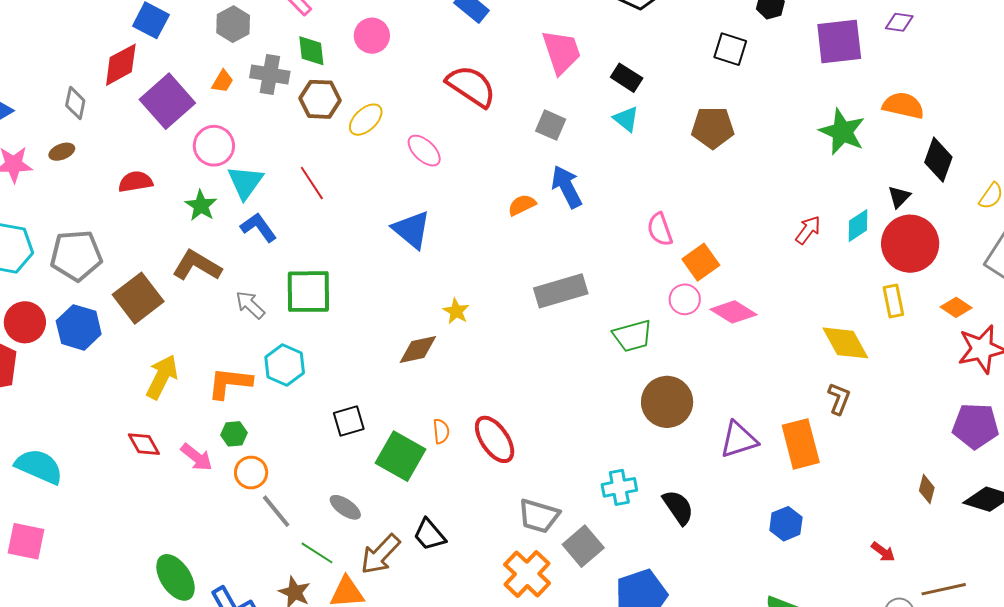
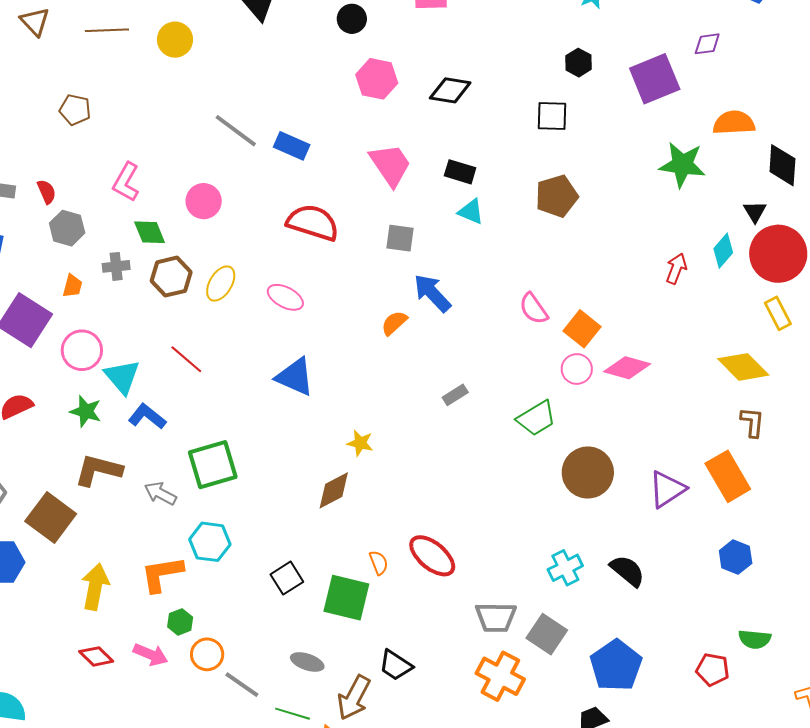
gray cross: (270, 74) -> (116, 266), size x0.7
gray rectangle: (561, 291) -> (455, 395), size x0.5

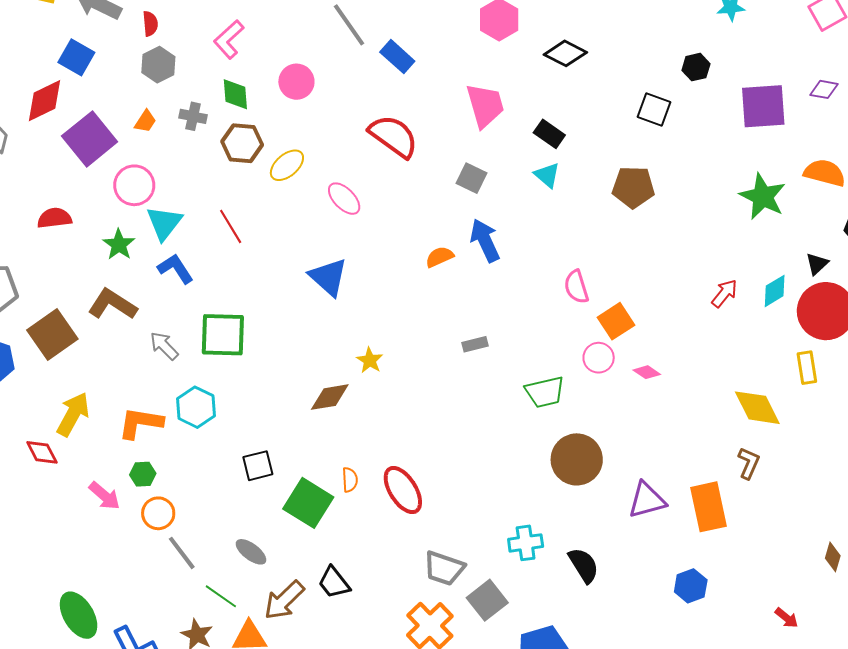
pink diamond: (627, 368) -> (647, 372), size x0.6
red diamond: (96, 656) -> (42, 452), moved

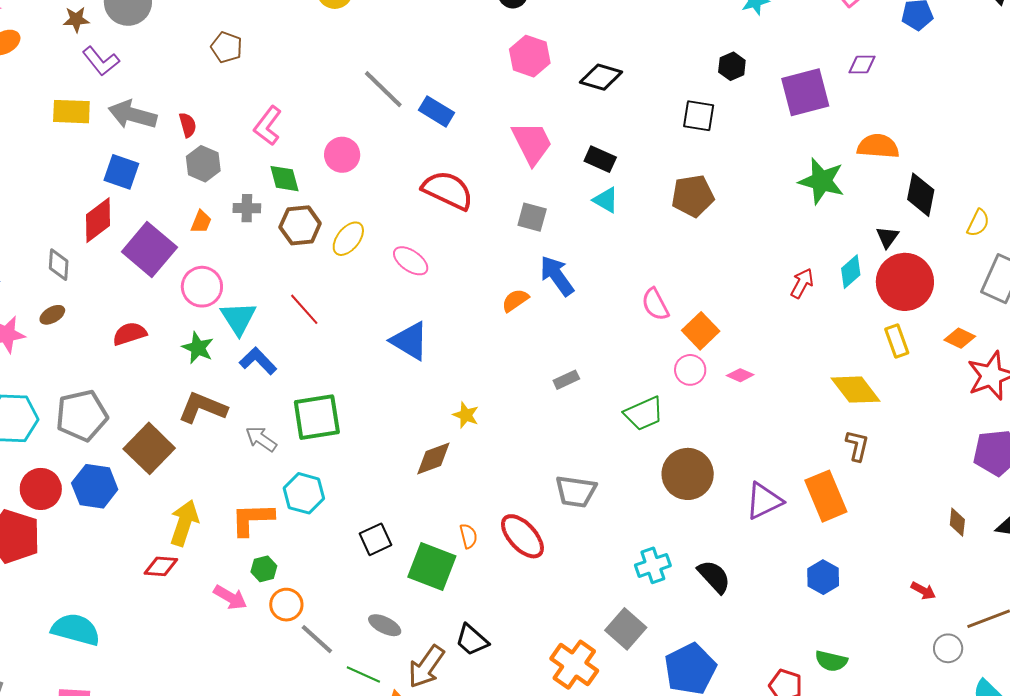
red diamond: (42, 452) -> (161, 566), turned -48
gray trapezoid: (444, 568) -> (576, 492), moved

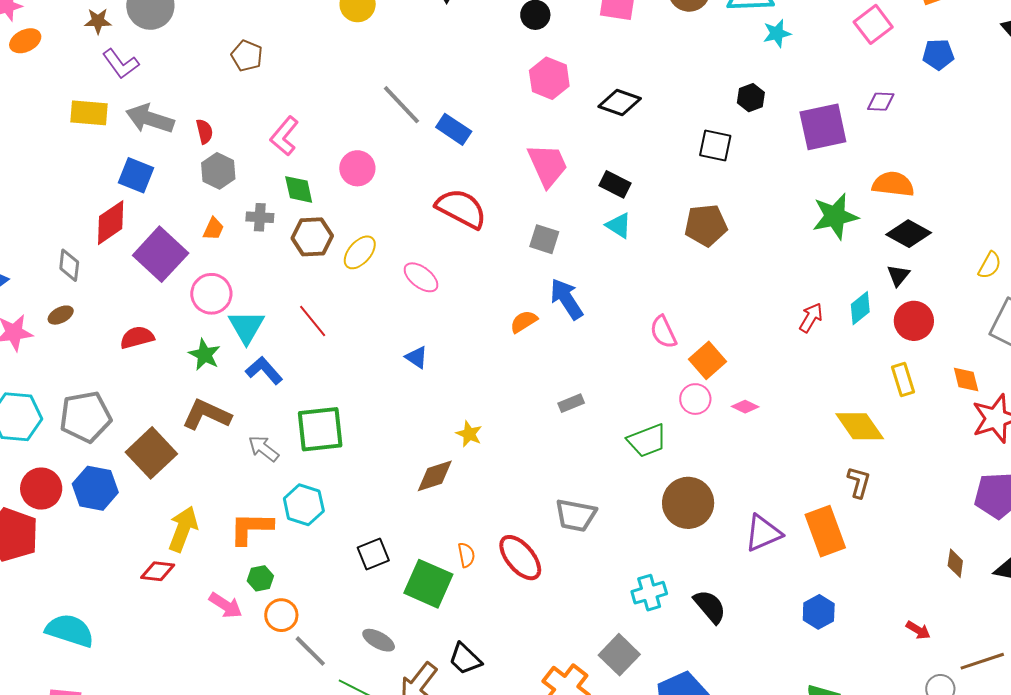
green star: (822, 181) -> (835, 216), turned -30
black diamond: (921, 195) -> (909, 234), moved, turned -75
red circle: (905, 282) -> (914, 321), size x0.7
orange diamond: (960, 338) -> (966, 380), turned 48
blue triangle: (410, 341) -> (416, 357), size x0.6

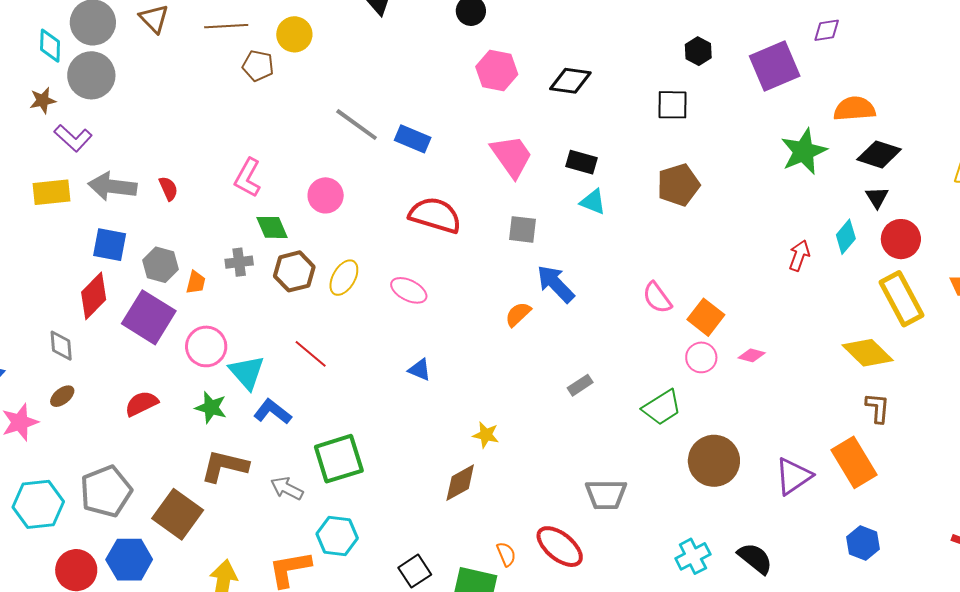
brown pentagon: (247, 56) -> (258, 66), moved
gray hexagon: (218, 171) -> (160, 265), moved
yellow rectangle: (903, 380) -> (901, 299), size x1.6

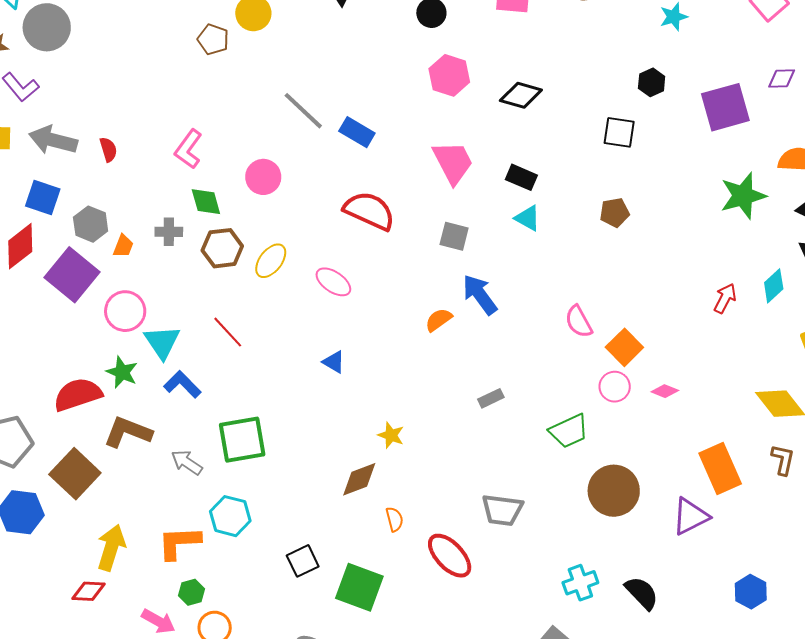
brown pentagon: (678, 185) -> (614, 213), size x0.7
red semicircle: (141, 404) -> (78, 395), moved, size x1.4
orange rectangle: (854, 462) -> (720, 469), moved
orange semicircle: (506, 554) -> (394, 519), moved

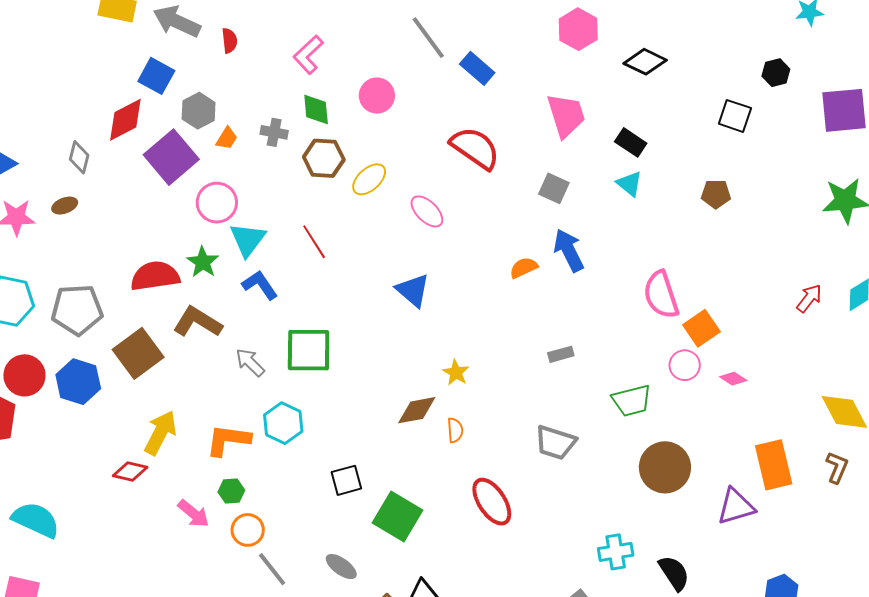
pink semicircle: (579, 322) -> (661, 295), size x1.4
blue triangle: (334, 362) -> (413, 290), size x1.5
gray trapezoid: (502, 510) -> (555, 443), moved
orange semicircle: (394, 519) -> (455, 430), moved

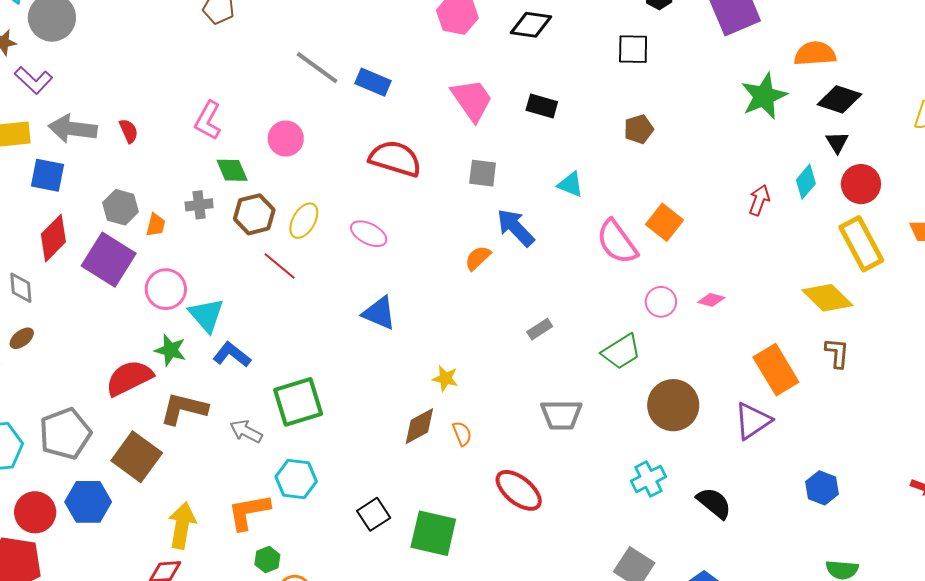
blue square: (156, 76) -> (48, 175), moved
cyan triangle: (629, 184) -> (570, 185), moved
red line: (314, 242) -> (280, 266), moved
orange square: (701, 328) -> (665, 222), moved
cyan cross: (616, 552) -> (648, 479), moved

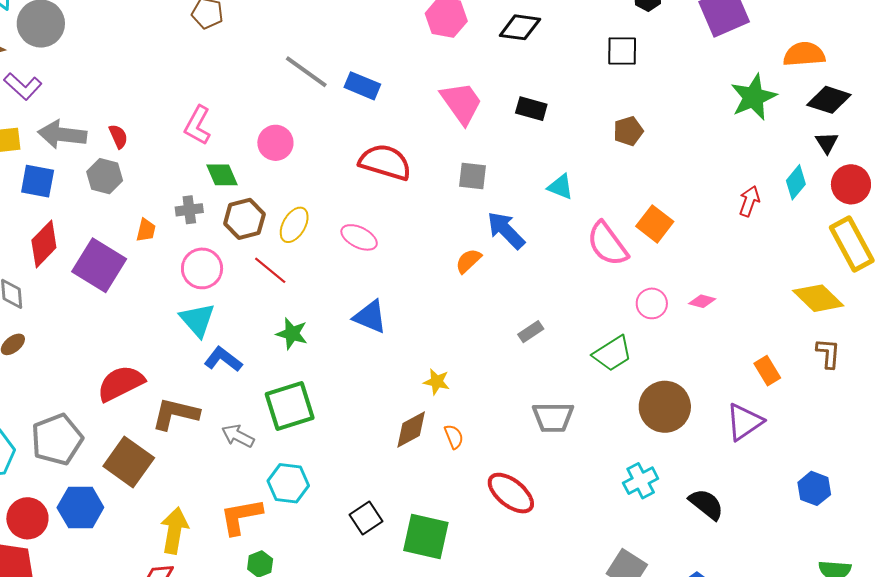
gray hexagon: (120, 207) -> (105, 176), moved
pink circle: (166, 289) -> (202, 268), moved
green star: (170, 350) -> (292, 334), moved
orange rectangle: (776, 370) -> (767, 371), size x0.6

